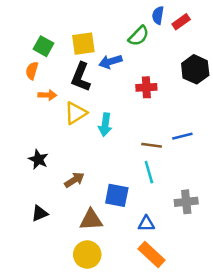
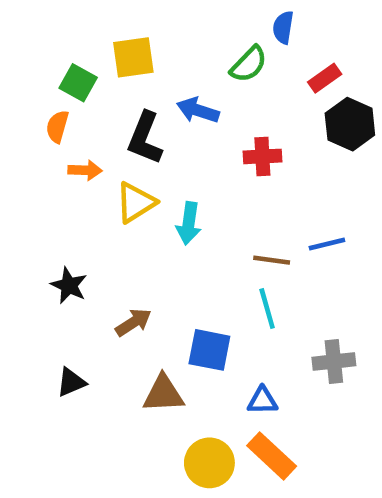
red rectangle: (181, 22) -> (325, 78), moved
yellow square: (83, 44) -> (133, 57), moved
blue arrow: (110, 62) -> (198, 110), turned 35
yellow circle: (87, 255) -> (209, 463), moved

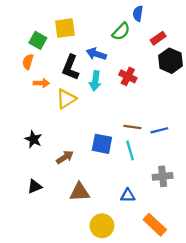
red cross: (262, 156) -> (128, 76), turned 30
cyan arrow: (189, 223) -> (95, 81), moved
blue line: (327, 244) -> (159, 130), moved
blue square: (209, 350) -> (102, 144), moved
orange rectangle: (272, 456) -> (155, 225), moved

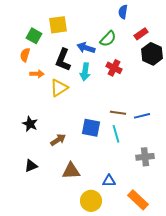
green semicircle: (121, 31) -> (108, 39), moved
blue triangle: (128, 195) -> (109, 181), moved

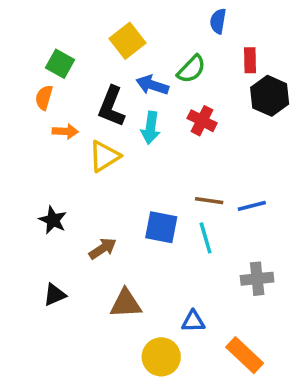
yellow square: (58, 25) -> (127, 41), moved, turned -30
red rectangle: (141, 34) -> (250, 60), turned -56

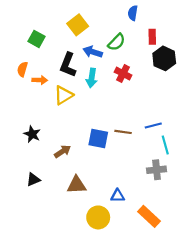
orange semicircle: (44, 98) -> (22, 69), moved
brown line: (209, 201) -> (123, 132), moved
cyan line: (206, 238) -> (165, 145), moved

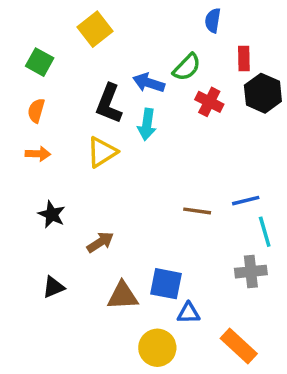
yellow square: (78, 25) -> (95, 29), moved
green square: (36, 39) -> (40, 62), moved
red cross: (123, 74) -> (209, 102), moved
orange arrow: (40, 80) -> (38, 154), moved
blue square: (98, 138) -> (166, 284), moved

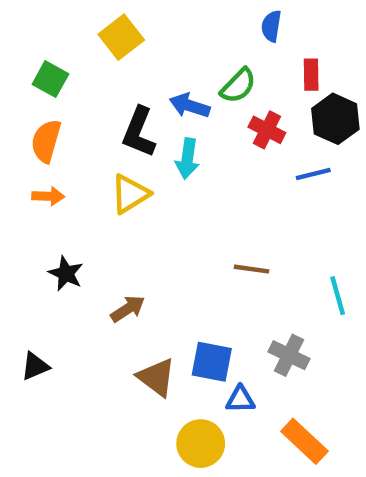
orange semicircle: (36, 111) -> (46, 141), size x1.4
blue line: (246, 201) -> (313, 174), moved
gray cross: (251, 272) -> (289, 355), moved, turned 32
black triangle: (53, 287) -> (35, 366), moved
brown triangle: (123, 296) -> (156, 377), turned 40

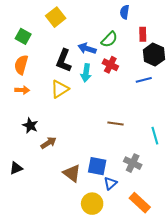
red cross: (267, 130) -> (110, 65), moved
brown arrow: (128, 309) -> (49, 143), moved
blue triangle: (240, 399) -> (110, 183), turned -40

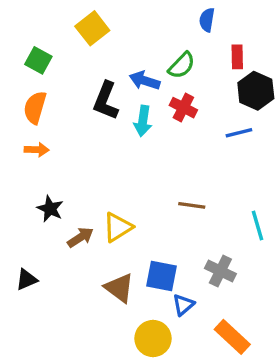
yellow triangle: (60, 89) -> (118, 227), moved

